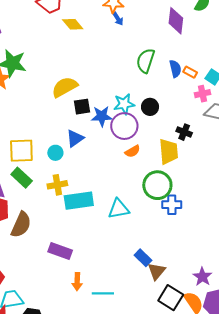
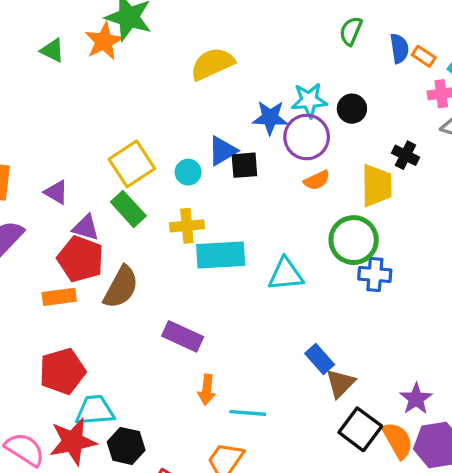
green semicircle: (146, 61) -> (351, 31), size x0.7
black square: (82, 107) -> (244, 165), moved
yellow square: (21, 151) -> (132, 164), turned -36

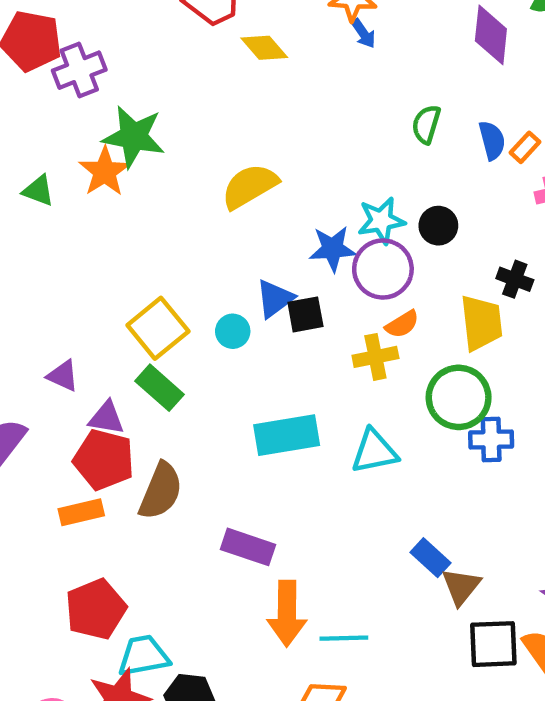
orange rectangle: (424, 56) -> (525, 147), turned -75
yellow cross: (187, 226) -> (375, 357), moved
orange arrow: (207, 390) -> (287, 613), size x1.6
black square: (360, 429) -> (493, 644), turned -33

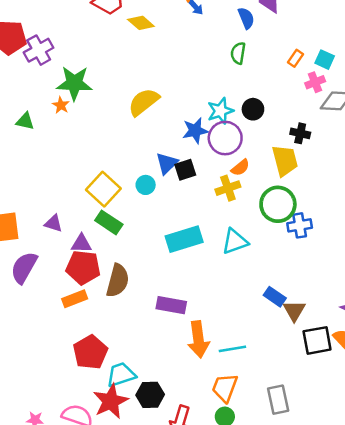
blue semicircle: (492, 140) -> (246, 18), moved
orange star: (105, 172) -> (61, 105), size x0.6

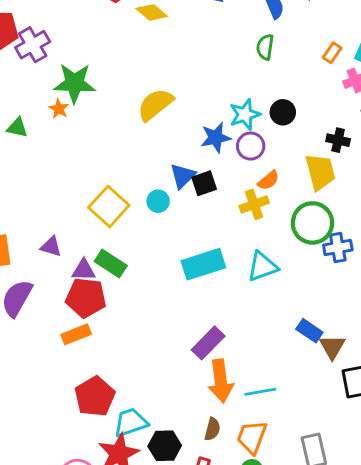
purple circle: (225, 138) -> (251, 146), size x0.7
green rectangle: (109, 222) -> (111, 263), moved
brown semicircle: (118, 281) -> (212, 429), moved, size x0.6
purple rectangle: (171, 305) -> (208, 343), moved, turned -56

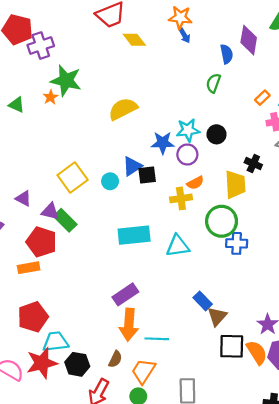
purple triangle: (84, 270) -> (50, 211), moved

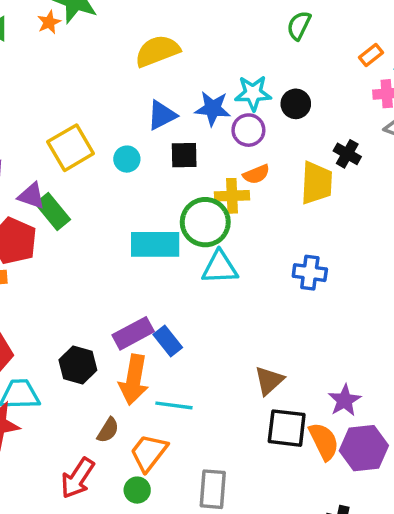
blue triangle: (132, 166) -> (162, 115), moved
green circle: (222, 221) -> (205, 222), moved
blue rectangle: (203, 301) -> (168, 341), moved
black hexagon: (77, 364) -> (78, 365), moved

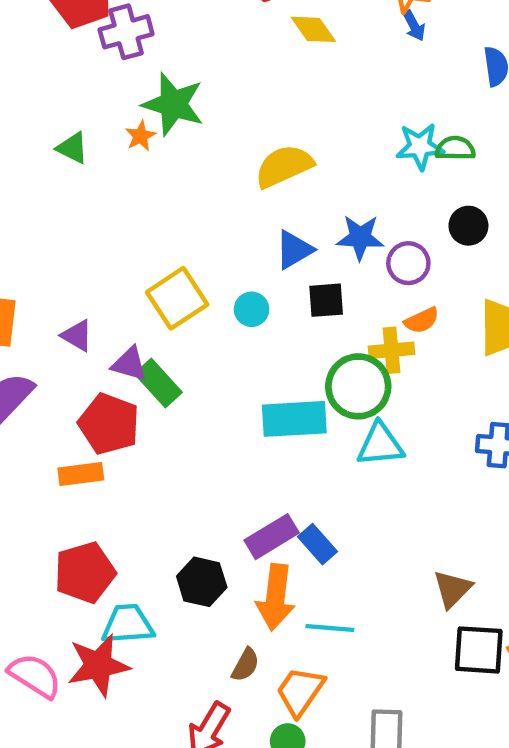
green semicircle: (299, 26) -> (455, 148), moved, turned 68
cyan star: (253, 93) -> (420, 146), moved

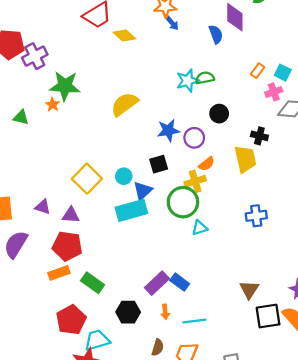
blue triangle: (294, 250) -> (143, 191), moved
green rectangle: (158, 383) -> (93, 283), moved
cyan rectangle: (294, 419) -> (131, 210), moved
cyan triangle: (380, 445) -> (200, 228), size x0.7
orange arrow: (276, 597) -> (165, 312), size x0.5

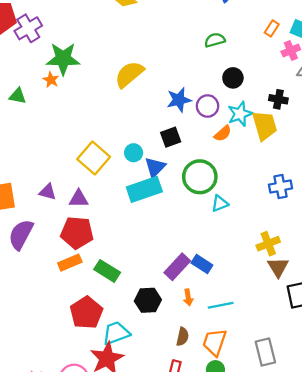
cyan star: (188, 81) -> (240, 114), moved
yellow cross: (195, 181) -> (268, 244), moved

